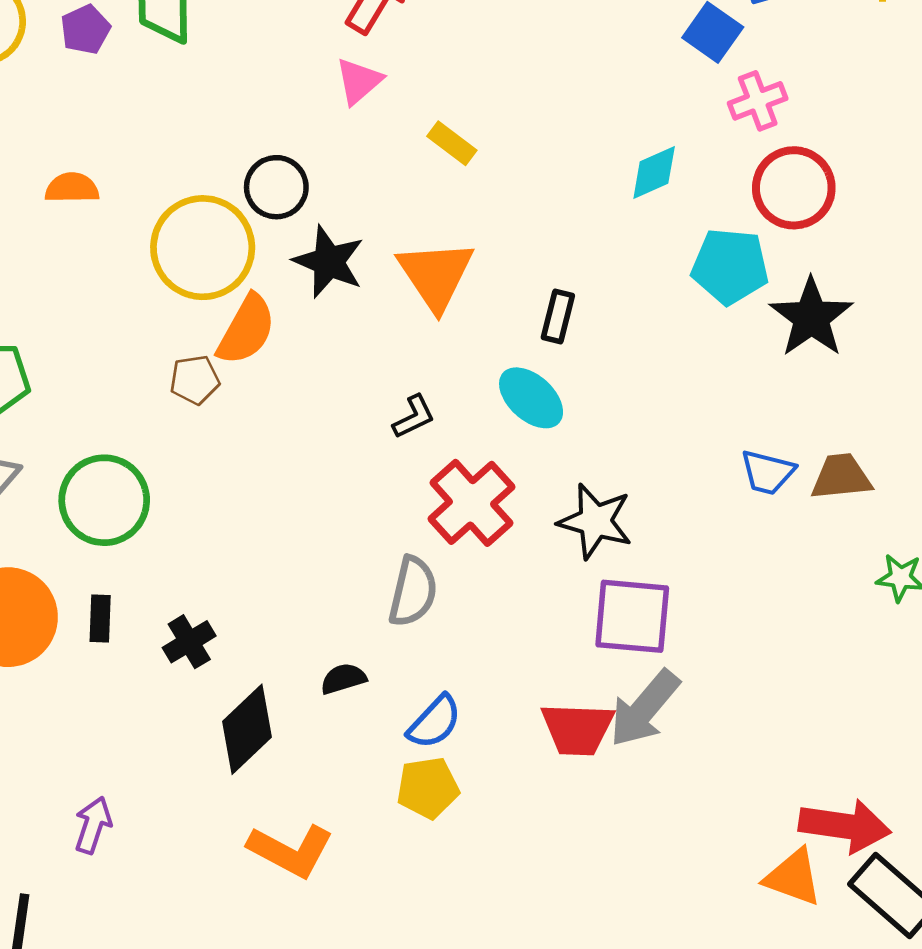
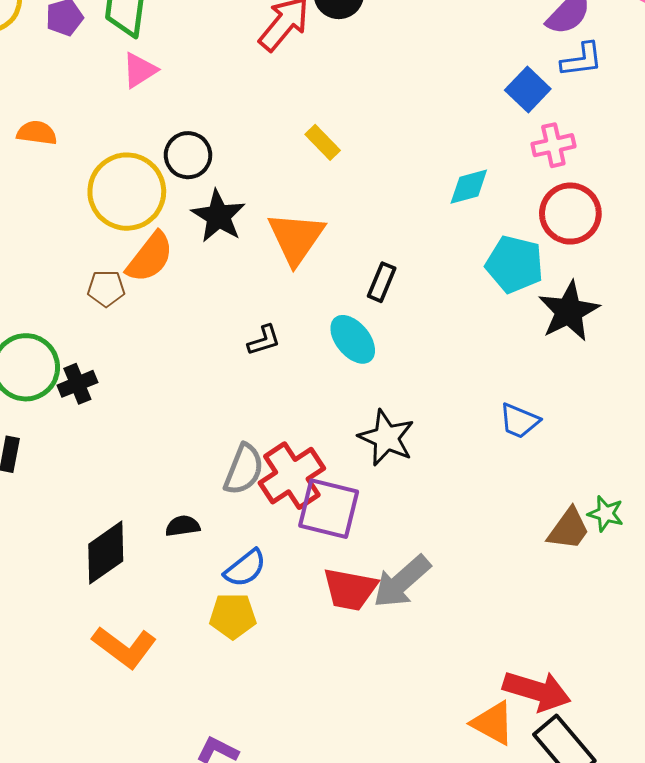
pink triangle: (359, 81) -> (140, 70), moved
brown trapezoid: (841, 477) -> (569, 529), moved, turned 123
red cross: (471, 503) -> (292, 476), moved
purple square: (632, 616) -> (329, 509), moved
black cross: (189, 642) -> (77, 384), moved

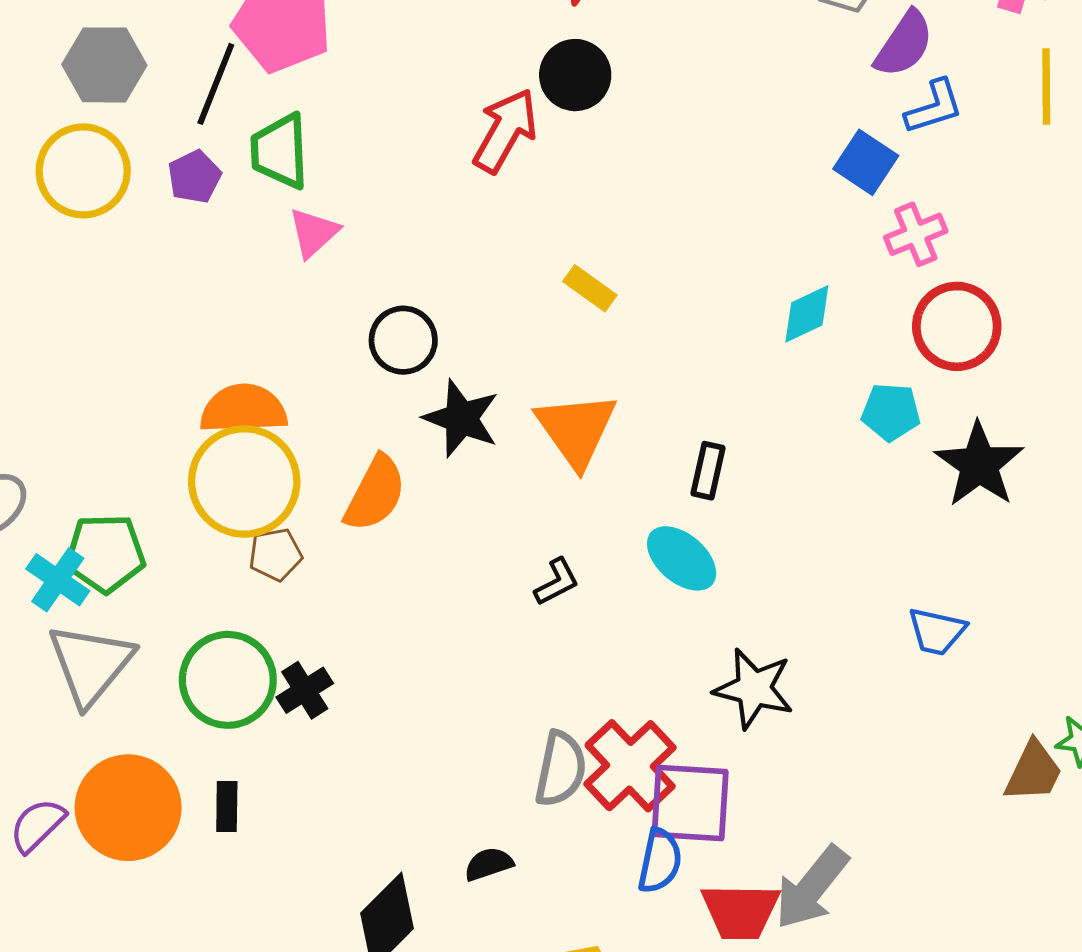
orange semicircle: (37, 133) -> (243, 409), moved, size x1.5
yellow circle: (127, 192) -> (244, 481), moved
cyan pentagon: (515, 264) -> (891, 412), size x0.7
brown pentagon: (106, 288) -> (275, 554), moved
blue semicircle: (245, 568) -> (660, 861), moved, turned -30

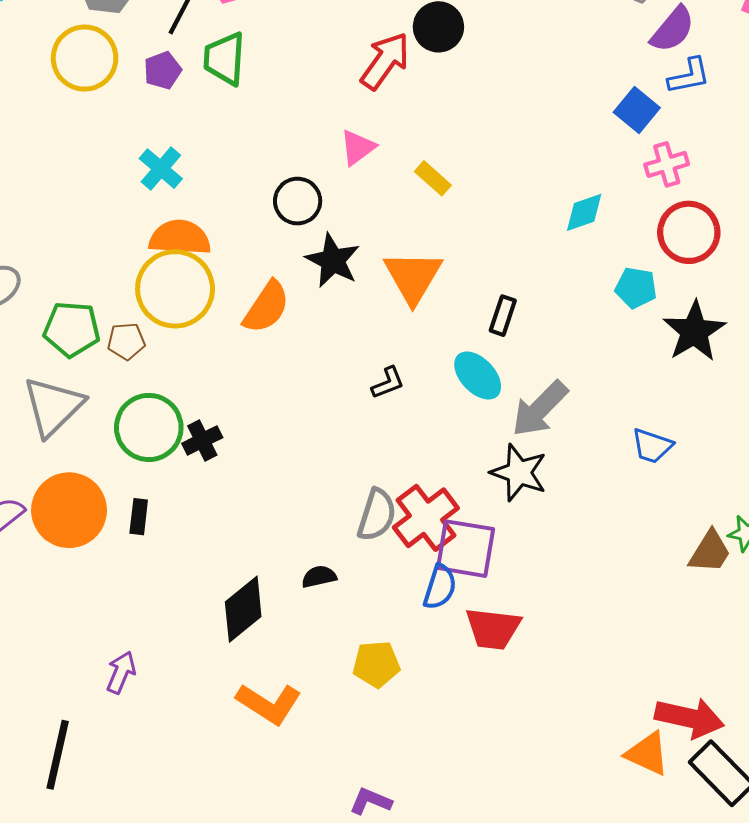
pink triangle: (314, 233) -> (358, 147), moved
brown pentagon: (275, 554) -> (126, 341), moved
cyan cross: (58, 580) -> (161, 169), moved
gray arrow: (812, 888) -> (540, 409), moved

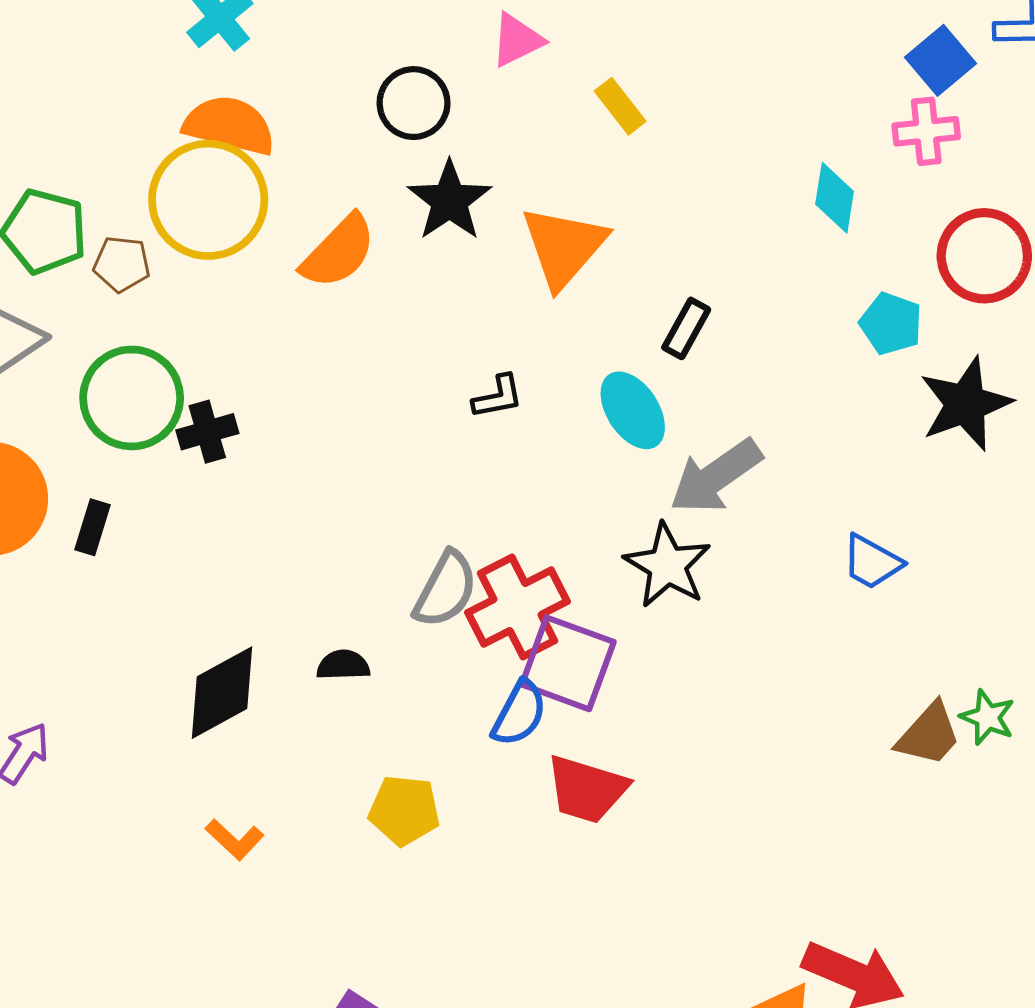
pink cross: (667, 164) -> (926, 131), moved
cyan diamond: (584, 212) -> (835, 198), turned -72
orange L-shape: (269, 704) -> (235, 839), size x0.6

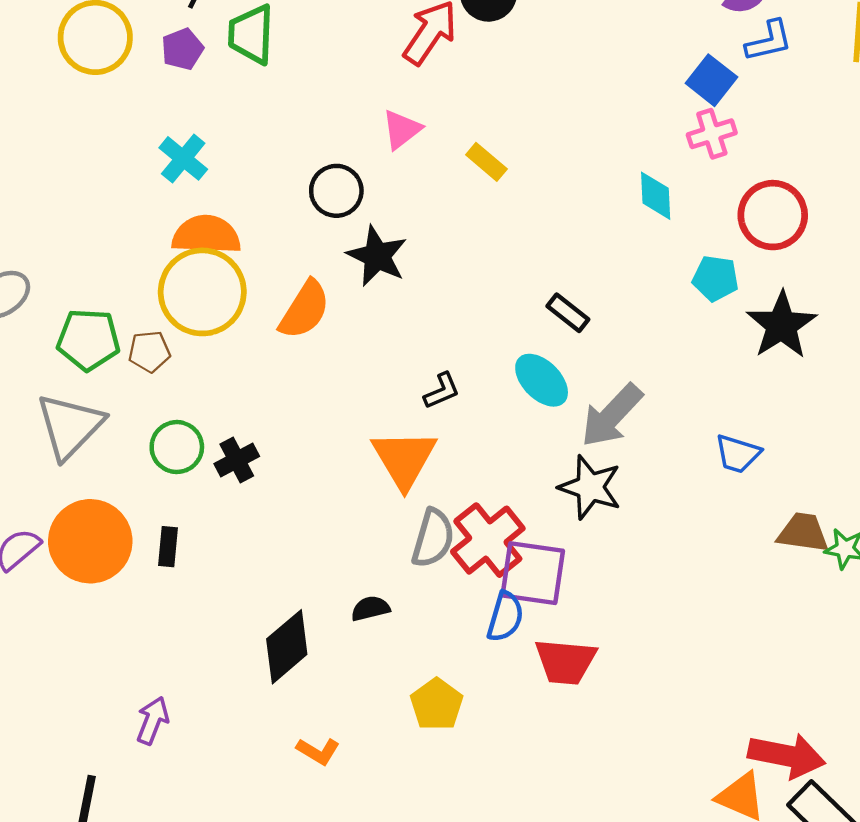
orange triangle: (564, 247) -> (404, 459), moved
black rectangle: (686, 328) -> (568, 313), turned -69
green circle: (132, 398) -> (177, 447), size x0.7
brown trapezoid: (929, 734) -> (803, 533), moved, turned -112
yellow pentagon: (404, 810) -> (437, 704), turned -30

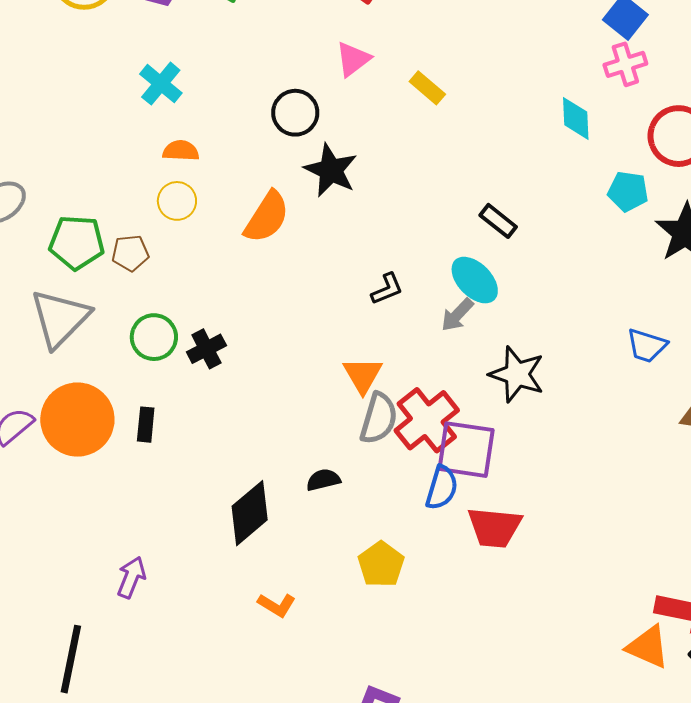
orange semicircle: (206, 235) -> (181, 151), size x0.6
yellow circle: (202, 292) -> (177, 201), size x0.5
gray arrow: (612, 415) -> (457, 315), moved, size x0.6
orange triangle: (404, 459) -> (363, 375), moved, size x0.7

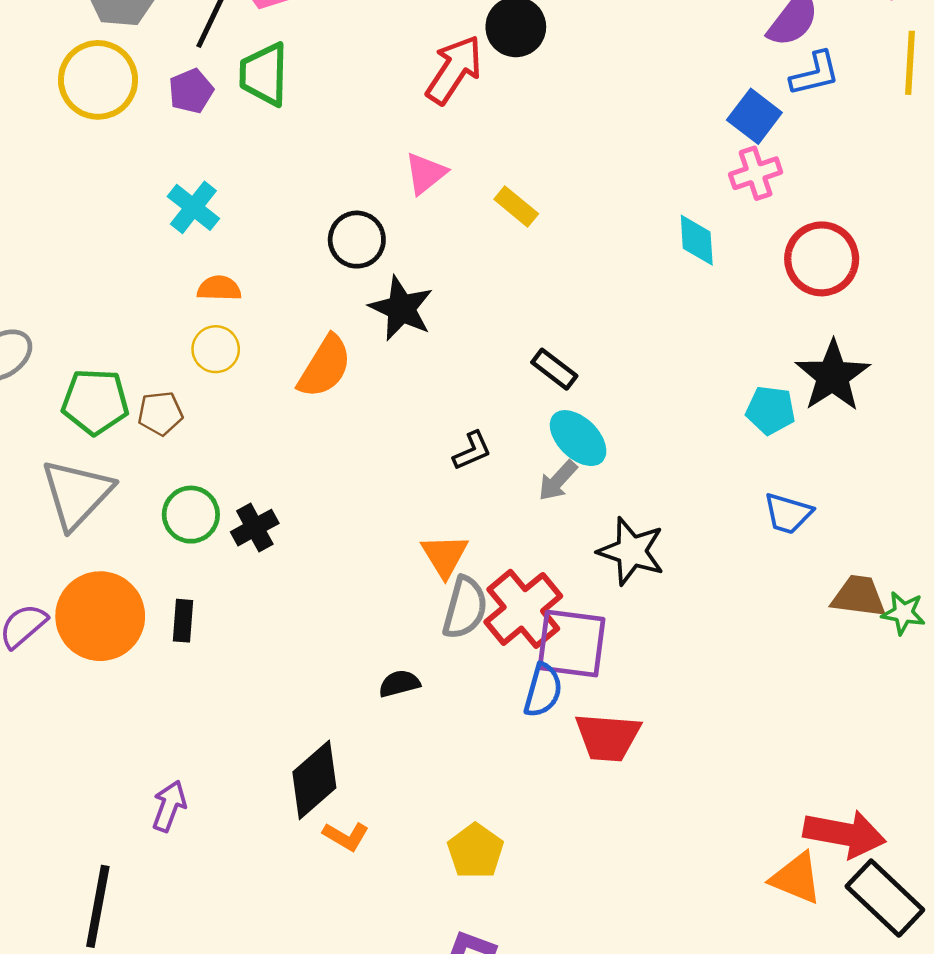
cyan pentagon: (628, 191) -> (770, 410), moved
black rectangle: (498, 221) -> (554, 369), moved
black diamond: (250, 513) -> (314, 780), moved
yellow pentagon: (381, 564) -> (475, 851), moved

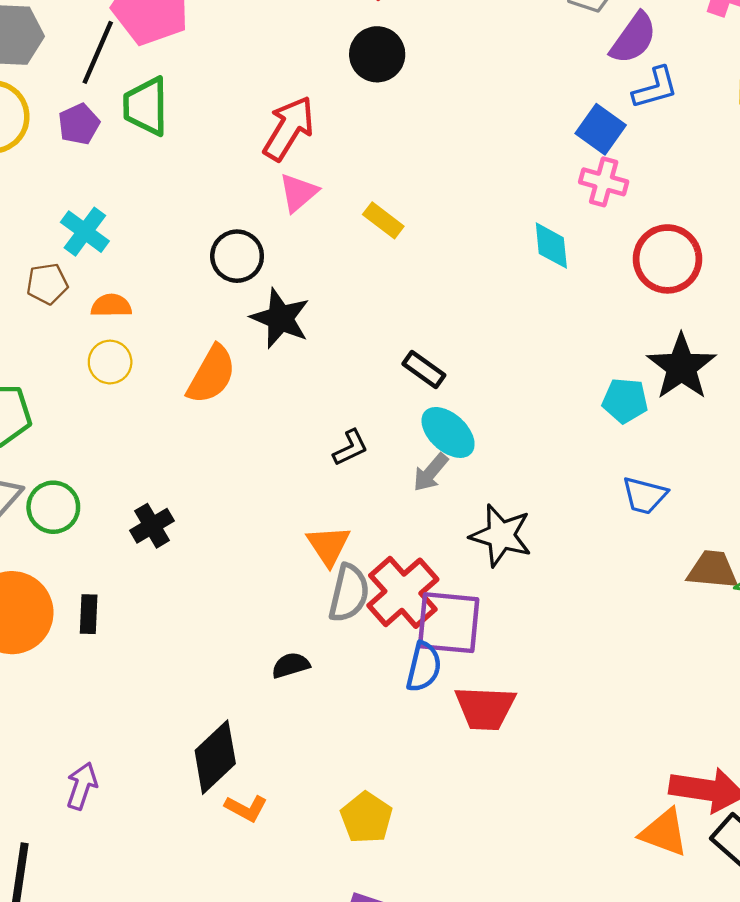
red arrow: (454, 70) -> (289, 128), moved
pink cross: (756, 173) -> (604, 182), turned 36
brown pentagon: (160, 413) -> (47, 284), moved
green circle: (191, 515) -> (53, 507), moved

